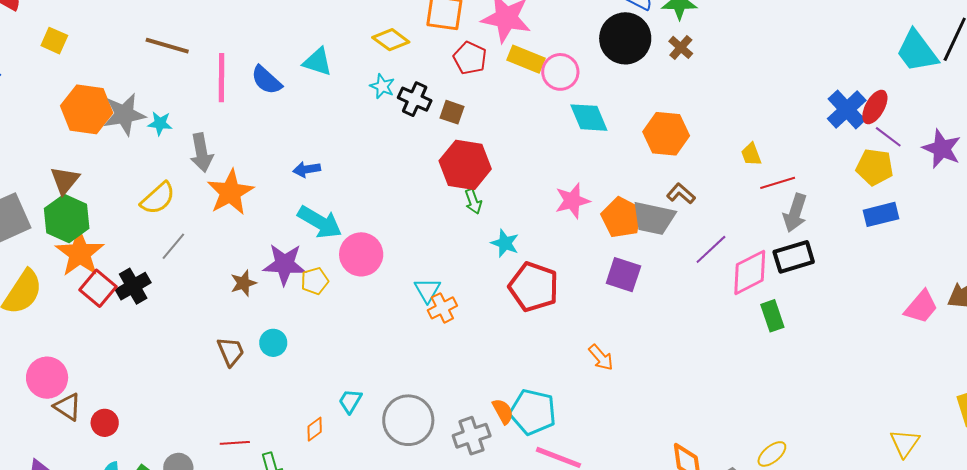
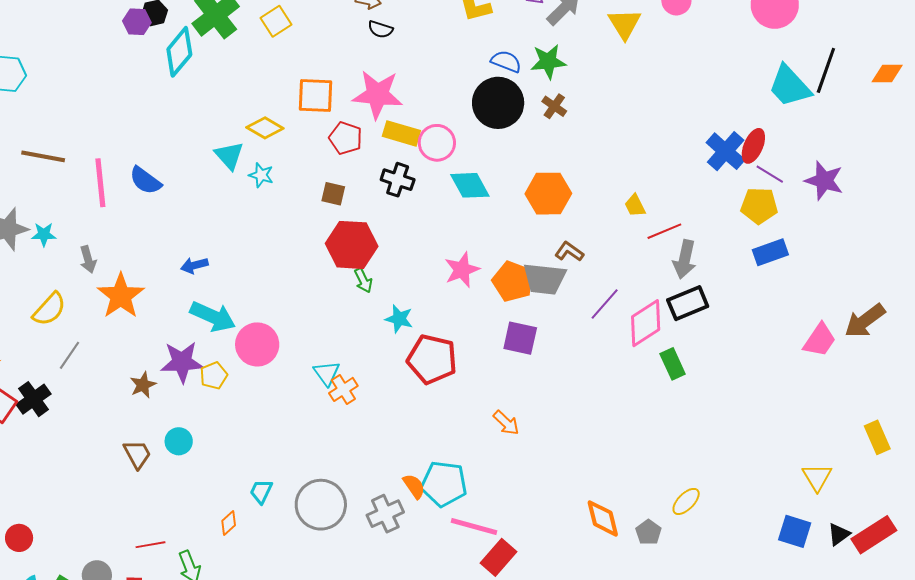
cyan triangle: (318, 62) -> (229, 156), moved, turned 36
black cross: (415, 99) -> (398, 180), moved
gray arrow: (201, 153) -> (88, 259), size x0.7

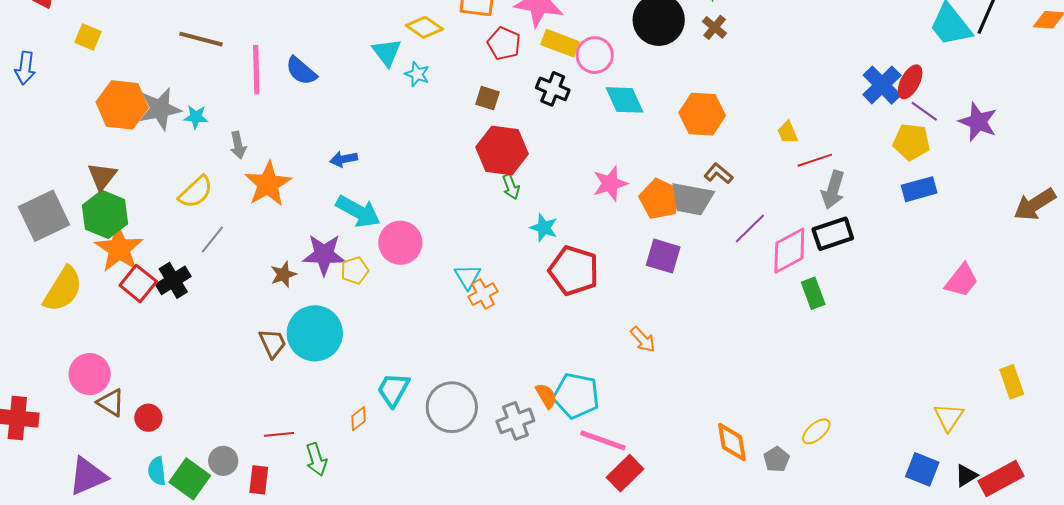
brown arrow: (865, 321) -> (1035, 204), moved
cyan circle: (179, 441) -> (315, 333), size x2.0
cyan trapezoid: (261, 491) -> (393, 390), size x1.4

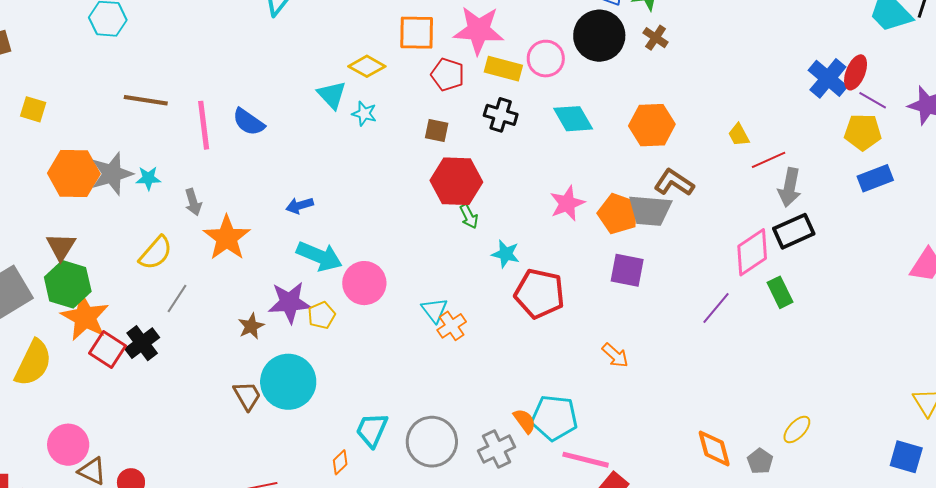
pink circle: (595, 55) -> (546, 59), moved
brown L-shape: (718, 174) -> (674, 183), size x1.4
purple line: (750, 228) -> (716, 308), moved

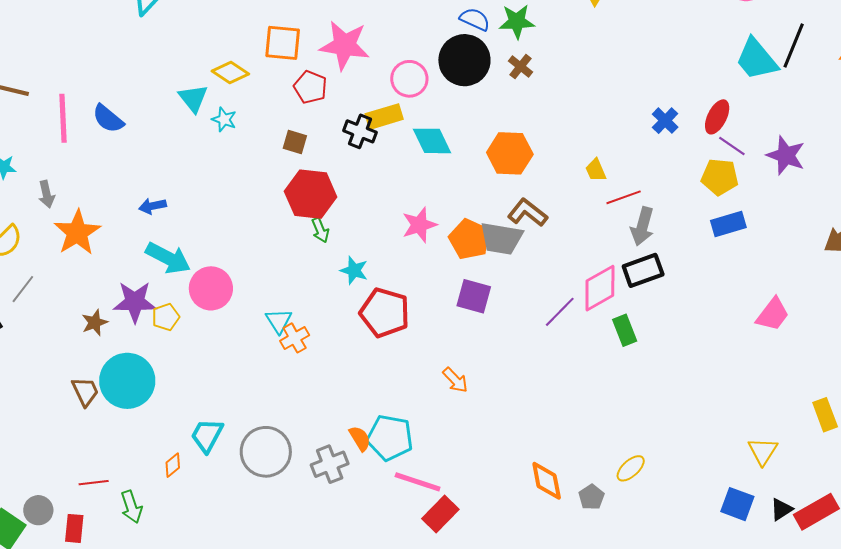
yellow rectangle: (503, 69) -> (384, 117), moved, turned -36
blue cross: (828, 78) -> (665, 121), moved, size x0.7
purple line: (716, 308) -> (560, 312), moved

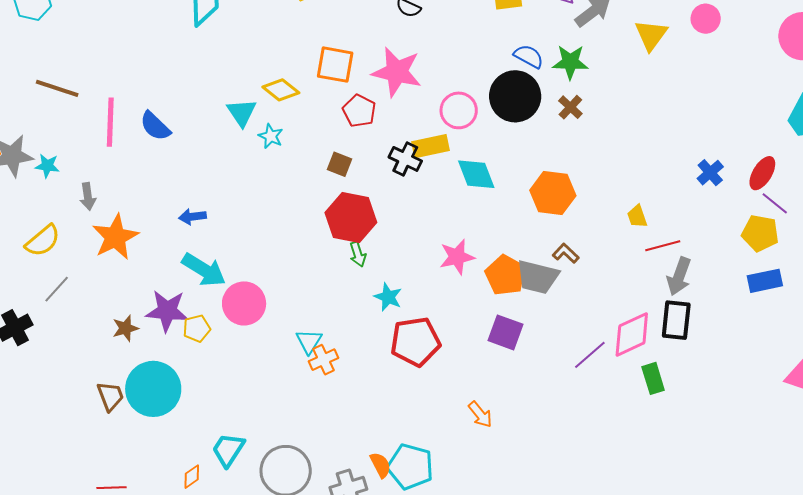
brown L-shape: (527, 213) -> (566, 253), size x0.7
black rectangle: (643, 270) -> (676, 320), turned -69
red pentagon: (385, 313) -> (415, 342), turned -30

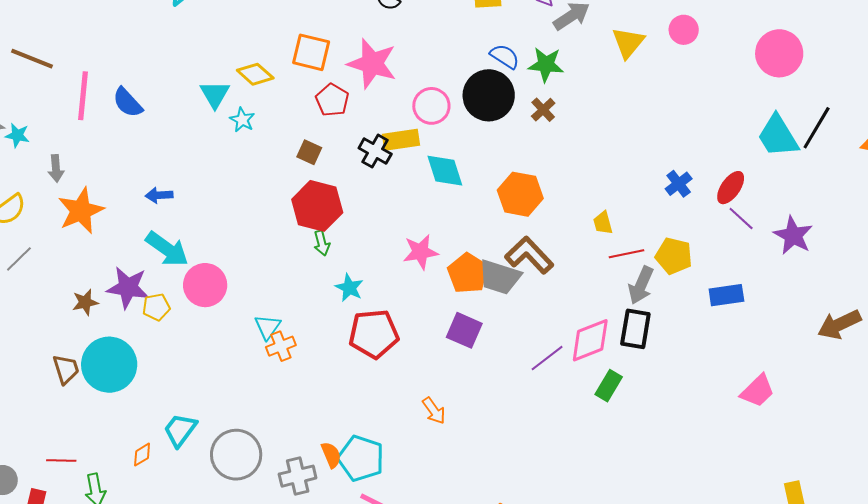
yellow pentagon: (760, 233) -> (674, 256), moved
brown L-shape: (566, 253) -> (529, 255), size x1.8
green rectangle: (653, 378) -> (609, 386), turned 44

